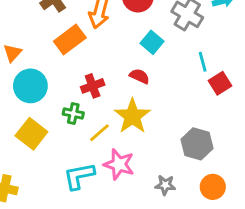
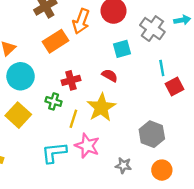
cyan square: (152, 42) -> (122, 49), turned 30
yellow line: (99, 133) -> (73, 119), turned -36

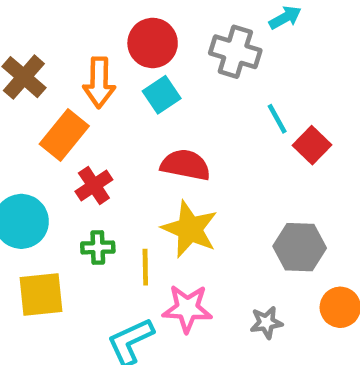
cyan square: (122, 49) -> (162, 95), moved
red semicircle: (110, 75) -> (185, 165), size x1.5
red cross: (71, 80) -> (94, 186), moved
yellow square: (18, 115) -> (41, 295), turned -30

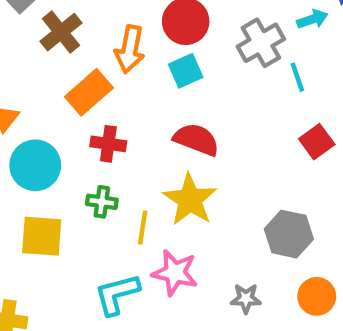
gray cross: (235, 52) -> (261, 43), turned 33
cyan line: (277, 119) -> (297, 77), moved
red cross: (94, 186) -> (108, 144), turned 32

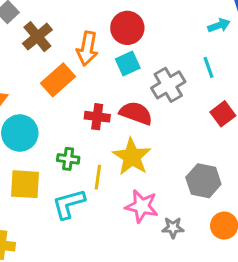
gray cross: (261, 43) -> (168, 85), moved
red cross: (108, 144) -> (97, 117), moved
pink star: (175, 273) -> (142, 206), moved
cyan L-shape: (117, 294) -> (69, 204), moved

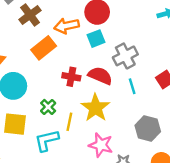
orange arrow: (87, 48) -> (67, 26), turned 65
cyan line: (208, 67) -> (132, 86), moved
green cross: (68, 159) -> (48, 107), turned 35

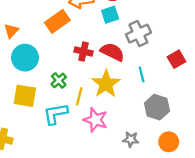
cyan line: (132, 86) -> (142, 74), moved
pink star: (101, 145) -> (96, 120), moved

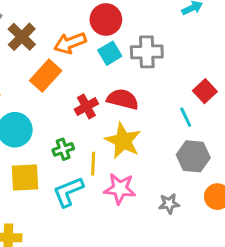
gray cross: (138, 34) -> (147, 52), moved, turned 35
red cross: (83, 52) -> (86, 106), turned -30
cyan line: (142, 74) -> (186, 117), moved
green cross: (59, 80) -> (63, 149), turned 35

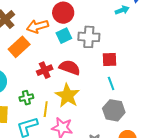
red square: (205, 91) -> (109, 59), moved, turned 35

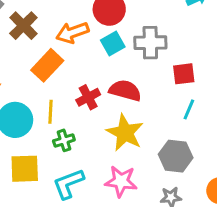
cyan line: (111, 83) -> (189, 109), turned 48
yellow line: (46, 109) -> (50, 112), moved
gray hexagon: (114, 110) -> (176, 156), moved

